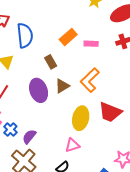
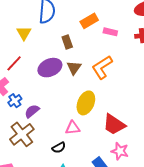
brown triangle: (62, 86) -> (74, 68), turned -35
purple ellipse: (39, 90) -> (50, 68), turned 75
red trapezoid: (110, 112) -> (114, 125), moved

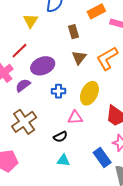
purple ellipse: (50, 68) -> (43, 66), moved
blue cross: (15, 101) -> (58, 91), moved, turned 32
purple semicircle: (32, 111) -> (23, 85), moved

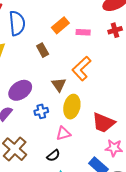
brown triangle: (79, 58) -> (59, 85), moved

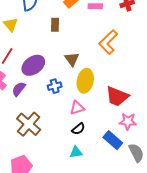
brown rectangle: (43, 50) -> (55, 25), turned 32
orange L-shape: (81, 69) -> (108, 42), moved
black semicircle: (53, 155) -> (78, 129), moved

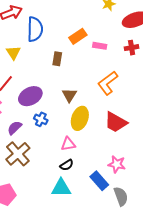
blue cross: (55, 86) -> (41, 119), moved, turned 32
purple semicircle: (19, 89) -> (15, 128), moved
red trapezoid: (117, 96) -> (116, 122), moved
cyan triangle: (76, 152) -> (61, 188), size x1.5

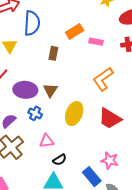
brown triangle: (69, 95) -> (50, 90), moved
purple ellipse: (30, 96) -> (25, 90), turned 30
pink triangle: (68, 144) -> (47, 141), moved

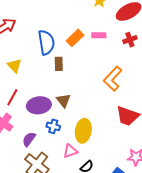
blue semicircle: (32, 23) -> (46, 42), moved
pink rectangle: (96, 42) -> (99, 35), moved
yellow ellipse: (74, 114) -> (83, 131), moved

